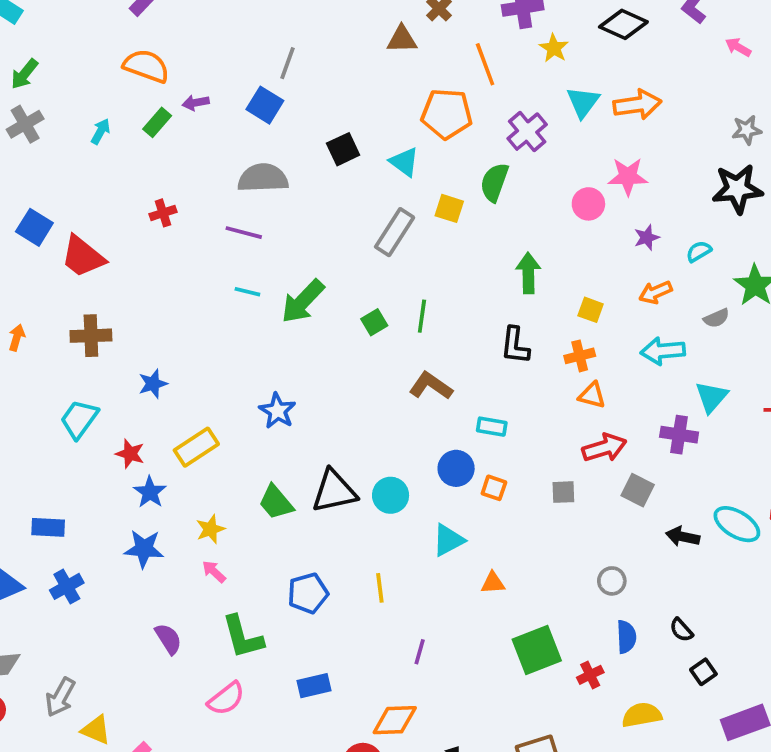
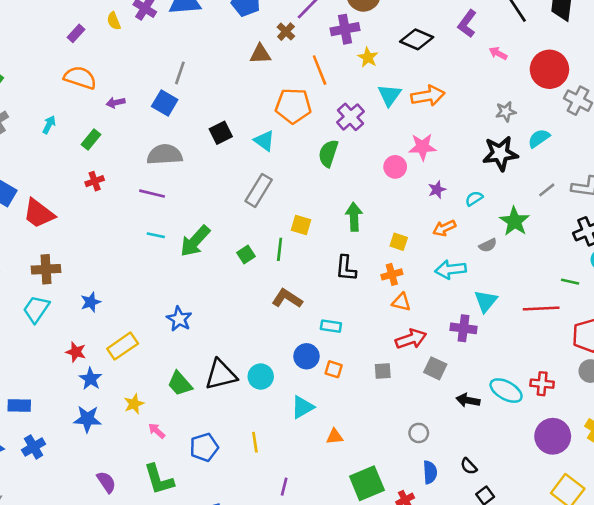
green rectangle: (157, 122) -> (91, 139), moved
yellow square: (449, 208) -> (301, 225), moved
cyan trapezoid: (79, 419) -> (36, 309), moved
pink arrow: (214, 572) -> (157, 431), moved

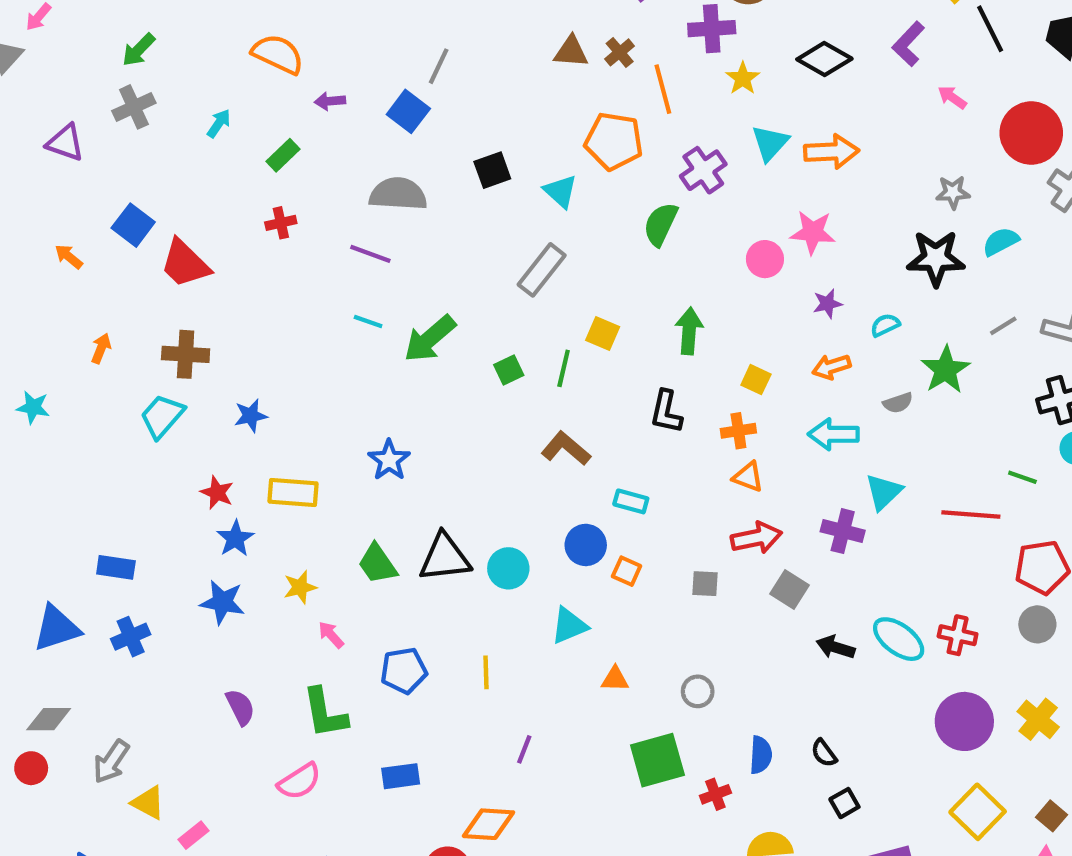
brown cross: (286, 32) -> (620, 52), moved
yellow rectangle: (123, 346) -> (293, 492), turned 32
gray circle: (419, 433) -> (698, 691), moved

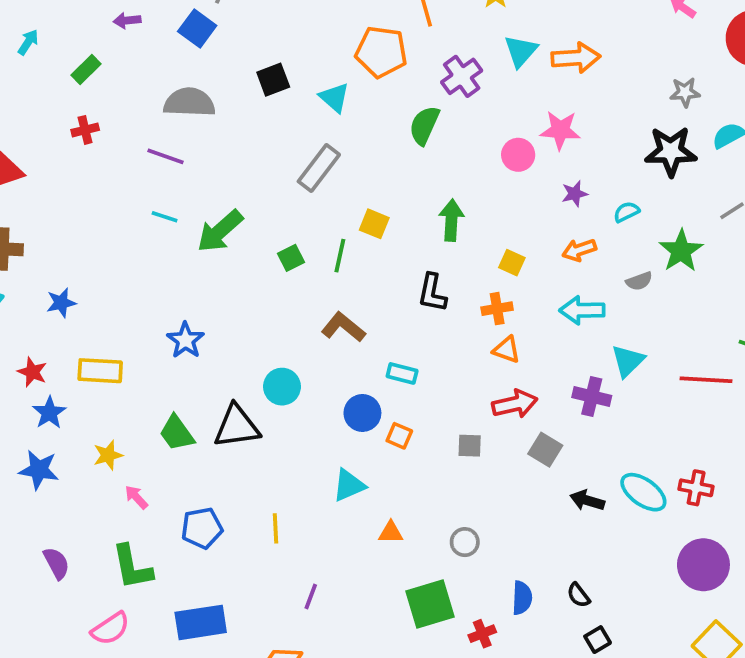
cyan circle: (508, 568) -> (282, 387), moved
blue rectangle: (401, 776) -> (201, 622), size x1.5

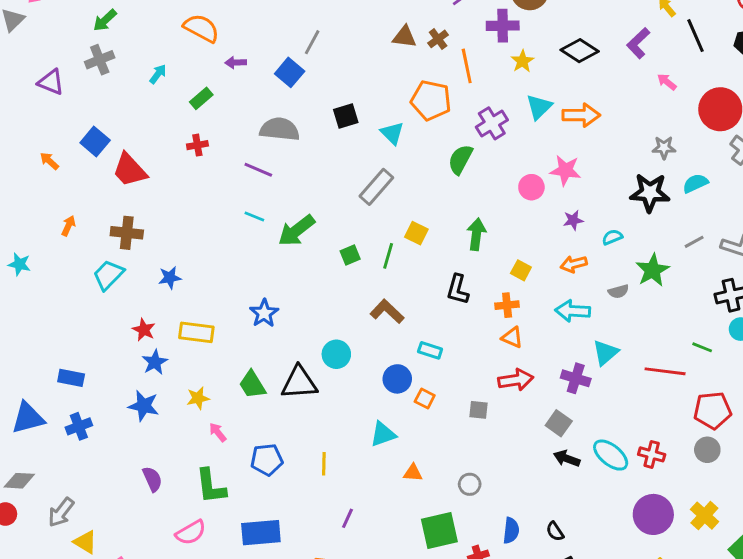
gray square: (545, 450) -> (559, 423), moved

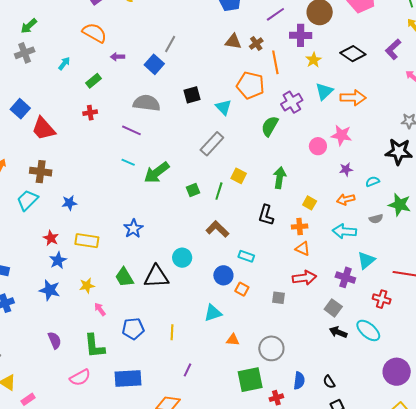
green star: (653, 270) -> (400, 205), turned -30
red cross: (652, 454) -> (382, 299), moved
gray circle: (470, 484) -> (271, 348), size x1.6

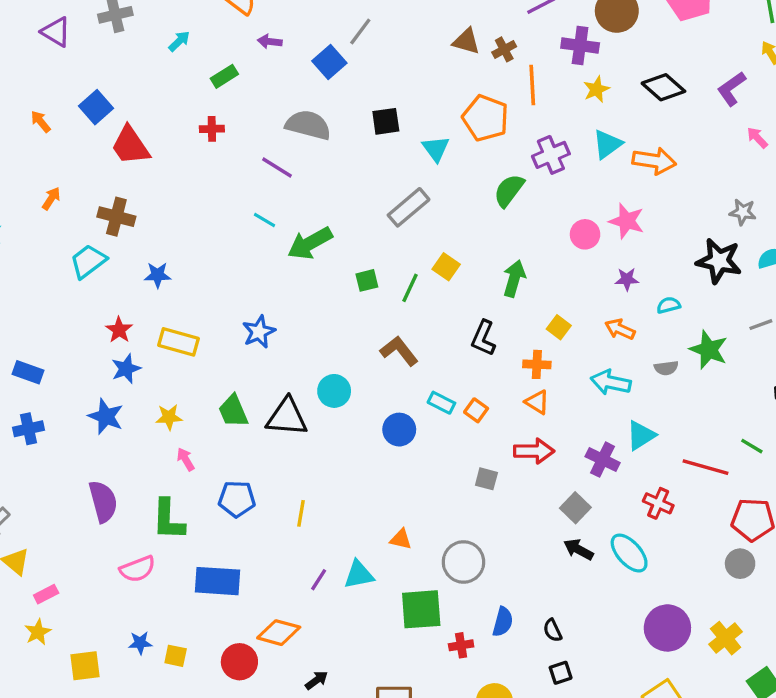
orange arrow: (346, 199) -> (620, 329), turned 30
orange square: (242, 289) -> (476, 410), moved
cyan triangle: (213, 313) -> (359, 575), moved
purple semicircle: (55, 340) -> (103, 501), size x1.4

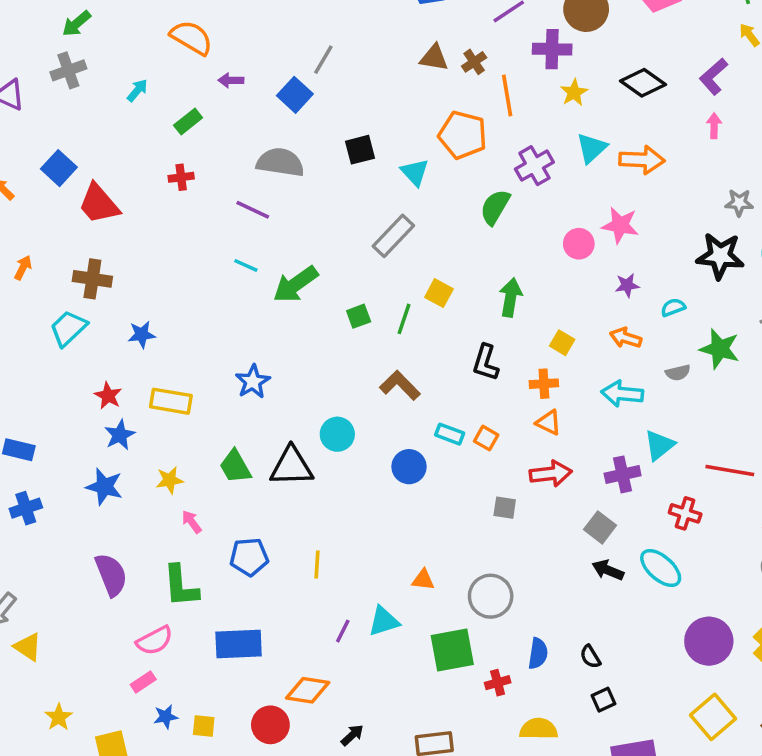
pink arrow: (757, 138) -> (714, 126), moved, turned 50
purple cross: (603, 460) -> (623, 474), turned -32
pink rectangle: (46, 594) -> (143, 682), moved

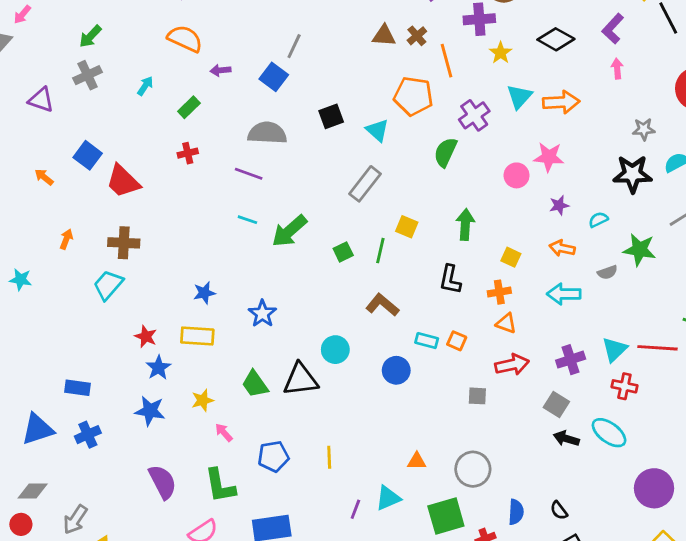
blue star: (142, 335) -> (204, 293), moved
cyan triangle: (659, 445) -> (615, 349), moved

